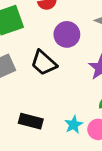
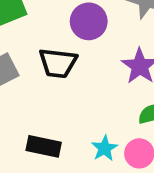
black trapezoid: (44, 63) -> (58, 63), turned -32

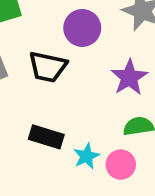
black rectangle: (44, 146) -> (46, 137), moved

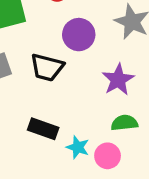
cyan star: (86, 156) -> (78, 147), turned -30

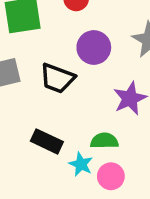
green semicircle: (124, 123) -> (104, 141), moved

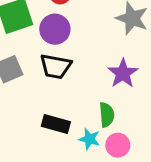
purple circle: (94, 47) -> (55, 29), moved
green semicircle: (104, 141) -> (107, 115), turned 95

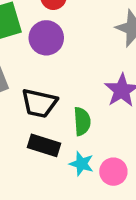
black trapezoid: (56, 66) -> (39, 103), moved
green semicircle: (107, 115) -> (82, 121), moved

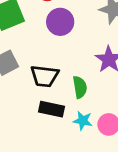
purple circle: (46, 38) -> (60, 22), moved

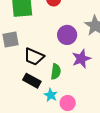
purple circle: (60, 22) -> (67, 35), moved

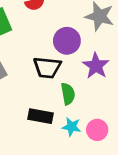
black trapezoid: (34, 57) -> (47, 68), moved

